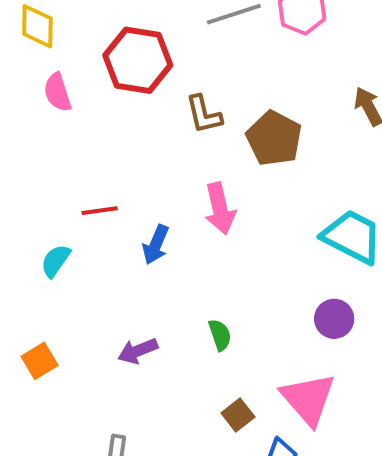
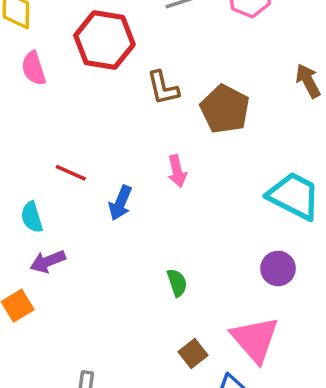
pink arrow: (220, 209) -> (177, 171), size x0.7
red line: (100, 211) -> (71, 173), turned 32
cyan semicircle: (56, 261) -> (32, 217), turned -52
purple arrow: (138, 351) -> (48, 261), moved

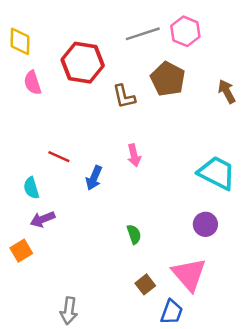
brown pentagon: (225, 109) -> (168, 79), moved

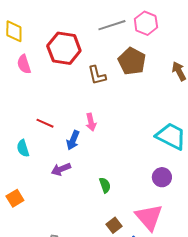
pink arrow: (134, 155) -> (91, 122), moved
purple arrow: (43, 219) -> (61, 169), moved

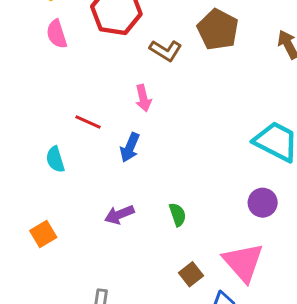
brown L-shape: (97, 75) -> (166, 50), turned -45
pink arrow: (91, 122) -> (143, 98), moved
purple arrow: (61, 169) -> (119, 215), moved

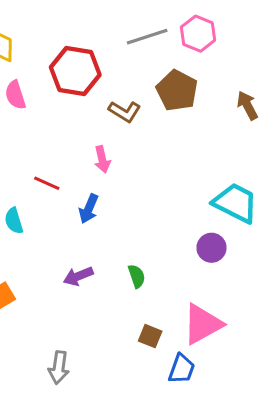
purple circle: (263, 203) -> (211, 248), moved
pink triangle: (243, 262) -> (203, 324), turned 42
brown square: (191, 274) -> (150, 336), turned -30

